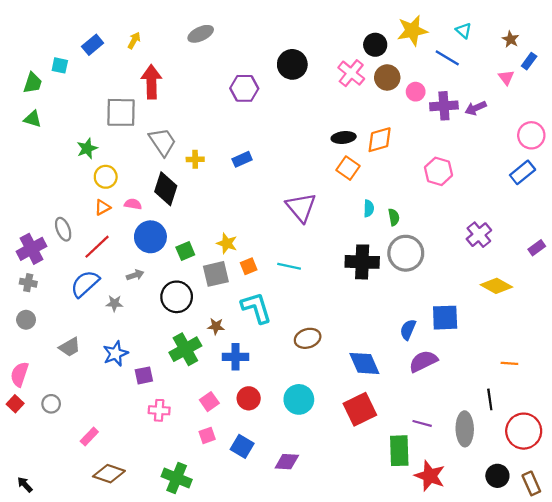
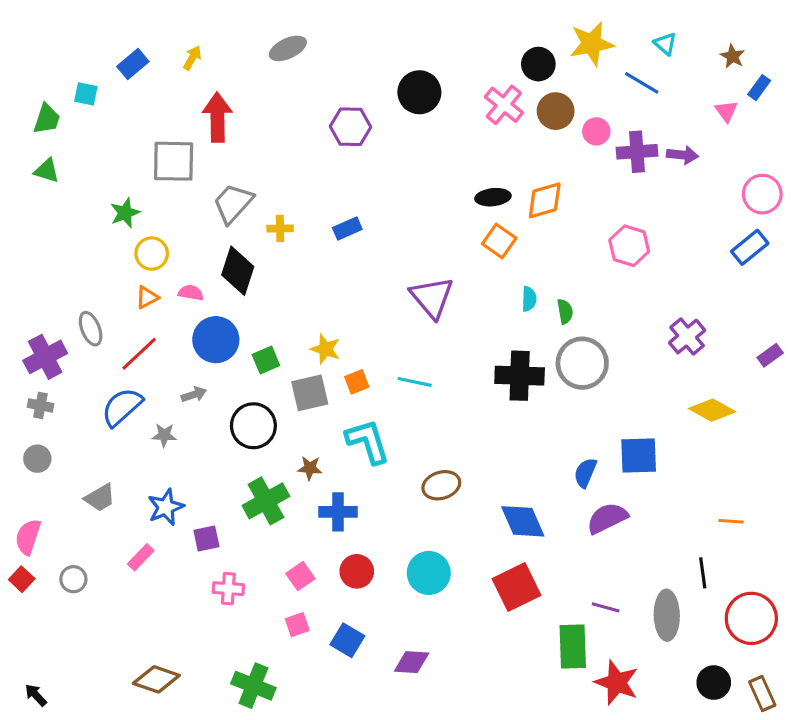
purple arrow: (476, 108) -> (682, 155), turned -150
gray trapezoid: (162, 142) -> (233, 203), turned -104
pink rectangle: (89, 437) -> (141, 557), moved

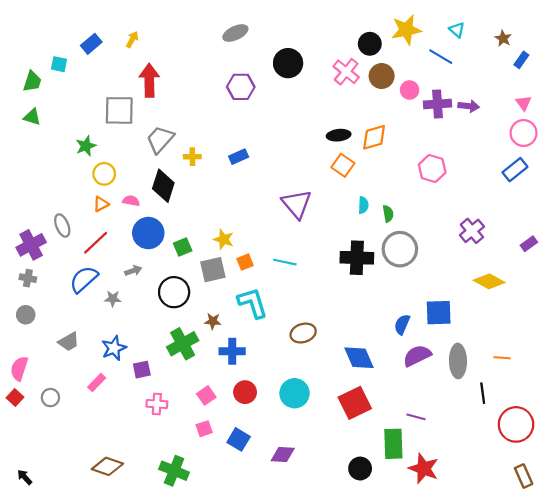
gray ellipse: (288, 48) -> (235, 33), moved
pink triangle: (726, 111) -> (524, 103), moved
gray ellipse: (667, 615) -> (458, 361), moved
black circle: (714, 683) -> (360, 469), moved

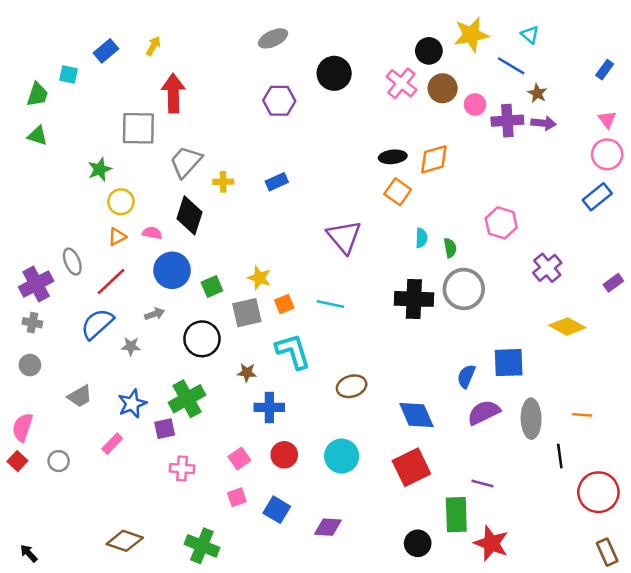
brown star: (503, 38) -> (537, 93), moved
pink hexagon: (432, 169) -> (501, 223), moved
green cross: (183, 344) -> (187, 399), moved

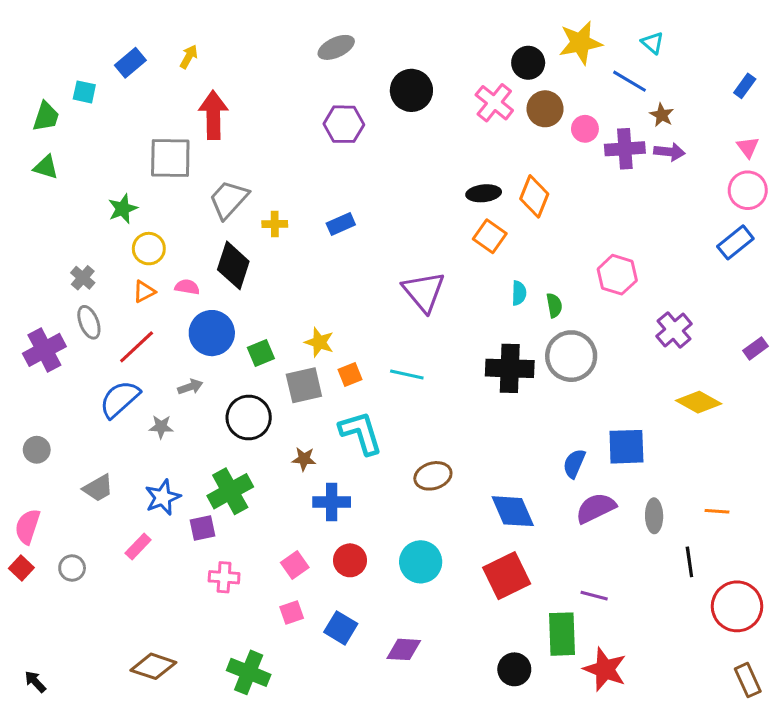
orange diamond: (434, 159) -> (534, 196), turned -52
gray cross: (32, 323) -> (83, 278), moved, turned 30
gray ellipse: (531, 419) -> (654, 516), size x0.7

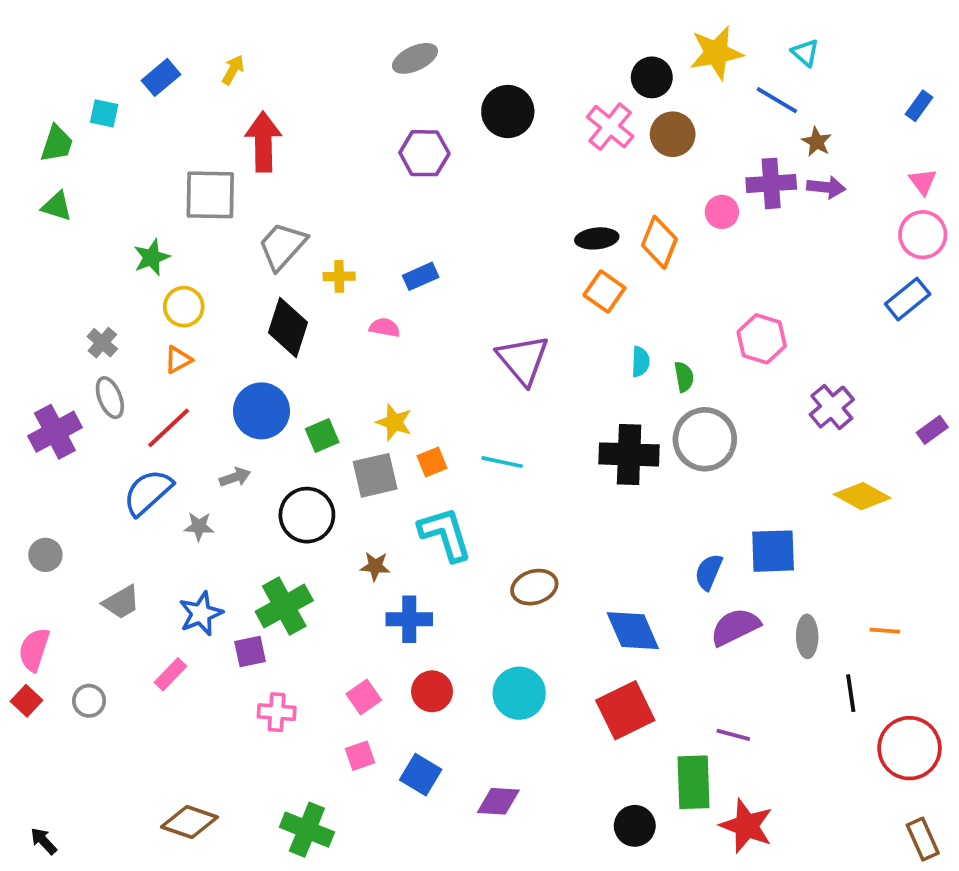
pink circle: (585, 129) -> (722, 212), moved
pink semicircle: (187, 287) -> (385, 327), moved

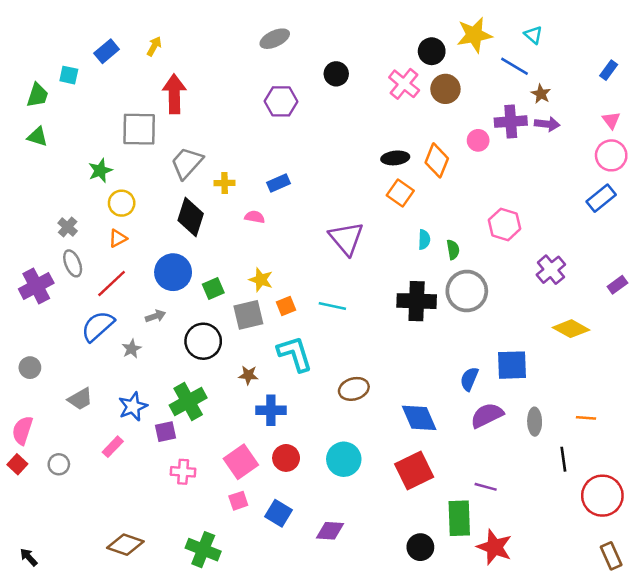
black circle: (508, 111) -> (336, 74), size x0.7
gray star: (199, 526) -> (132, 349), turned -30
pink square: (364, 697) -> (241, 462), size x1.5

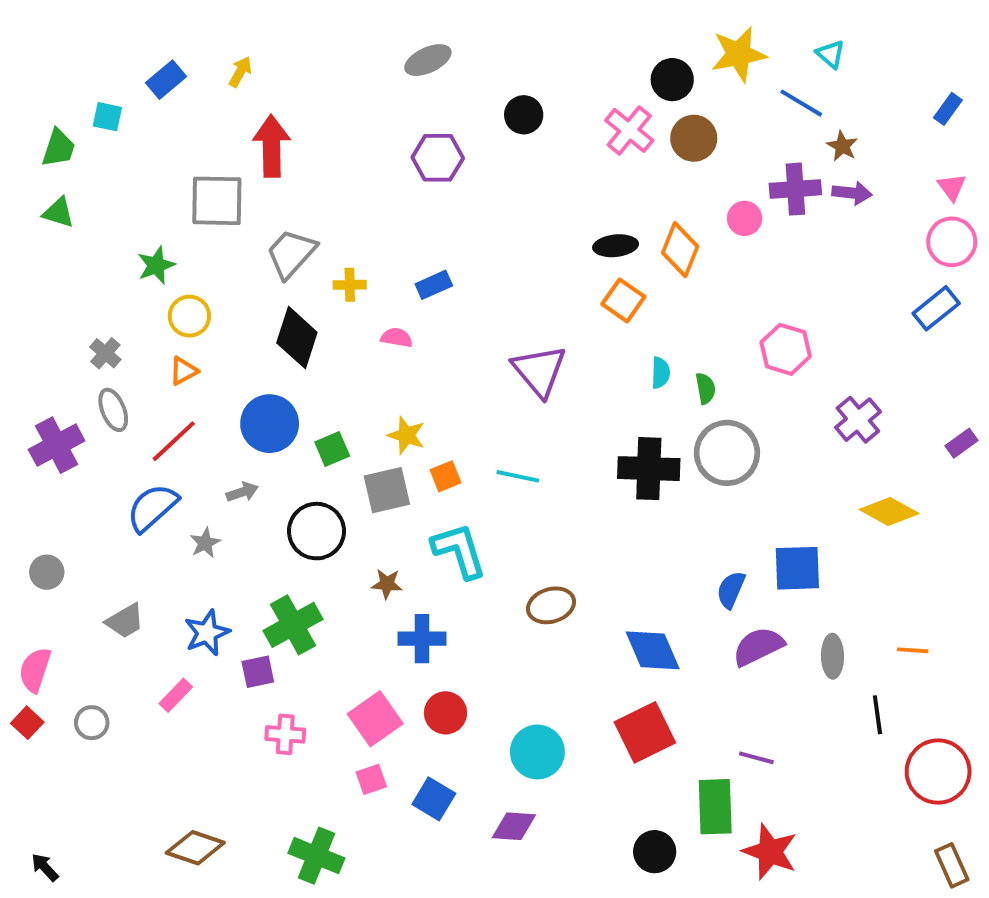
cyan circle: (344, 459) -> (537, 752), moved

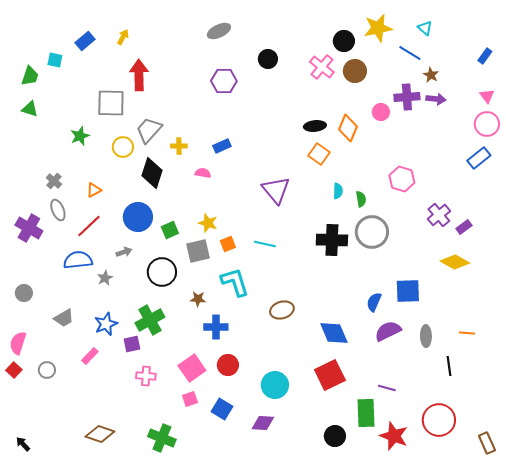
yellow circle: (189, 316) -> (123, 147), moved
purple rectangle: (962, 443) -> (464, 227), moved
purple cross: (57, 445) -> (29, 228), turned -32
blue semicircle: (152, 508) -> (78, 260), turned 36
red circle: (938, 772) -> (439, 420), moved

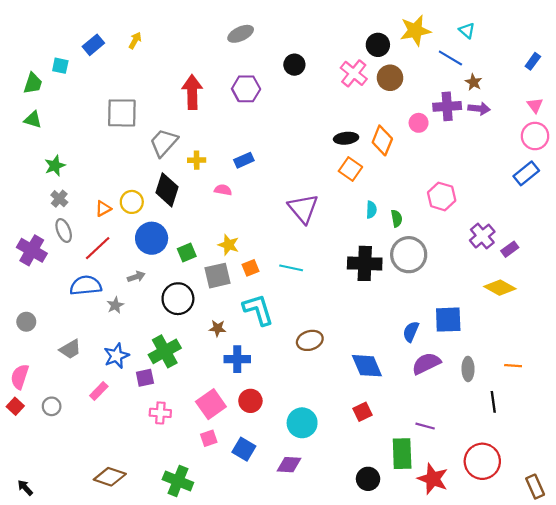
red arrow: (139, 75) -> (192, 92), moved
green star: (80, 136) -> (55, 166), moved
yellow circle: (123, 147) -> (132, 202), moved
red square: (330, 375) -> (363, 412), size x0.6

